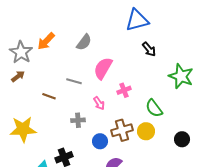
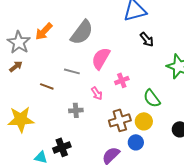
gray semicircle: (84, 42) -> (82, 32), size x1.5
blue circle: (100, 141) -> (136, 142), moved

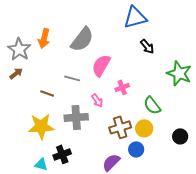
orange arrow: (44, 31) -> (44, 38), turned -30
gray cross: (76, 110) -> (76, 117), size x1.6
yellow star: (21, 119) -> (41, 126), moved

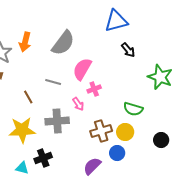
pink cross: (122, 87) -> (94, 89), moved
brown line: (47, 93) -> (28, 97), turned 40
green semicircle: (152, 105) -> (133, 109), turned -36

